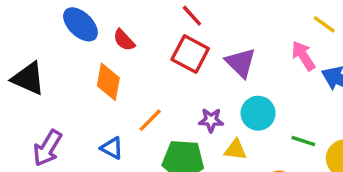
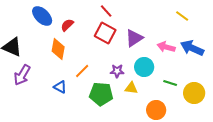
red semicircle: (124, 40) -> (67, 25), turned 88
pink arrow: (303, 56) -> (166, 47), moved, turned -42
purple triangle: (241, 63) -> (134, 38), turned 42
purple arrow: (47, 148) -> (22, 75), moved

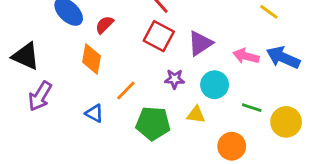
purple star: (117, 71) -> (174, 79), moved

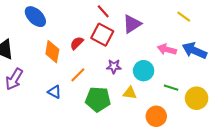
red semicircle: (104, 25) -> (77, 43), moved
purple triangle: (200, 43) -> (132, 24), moved

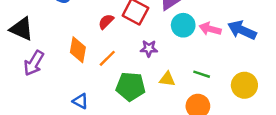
orange diamond: (52, 52) -> (78, 50), moved
cyan circle: (144, 71) -> (183, 25), moved
green line: (171, 88) -> (202, 74), moved
blue triangle: (54, 92) -> (80, 101), moved

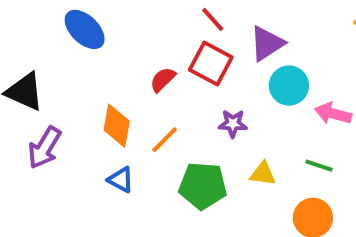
pink arrow: (210, 29) -> (333, 114), moved
blue triangle: (80, 101) -> (121, 180), moved

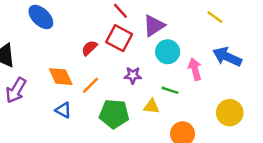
pink arrow: (333, 114) -> (195, 69), turned 60
orange diamond: (117, 126) -> (61, 77), turned -35
green line: (319, 166) -> (170, 90), moved

